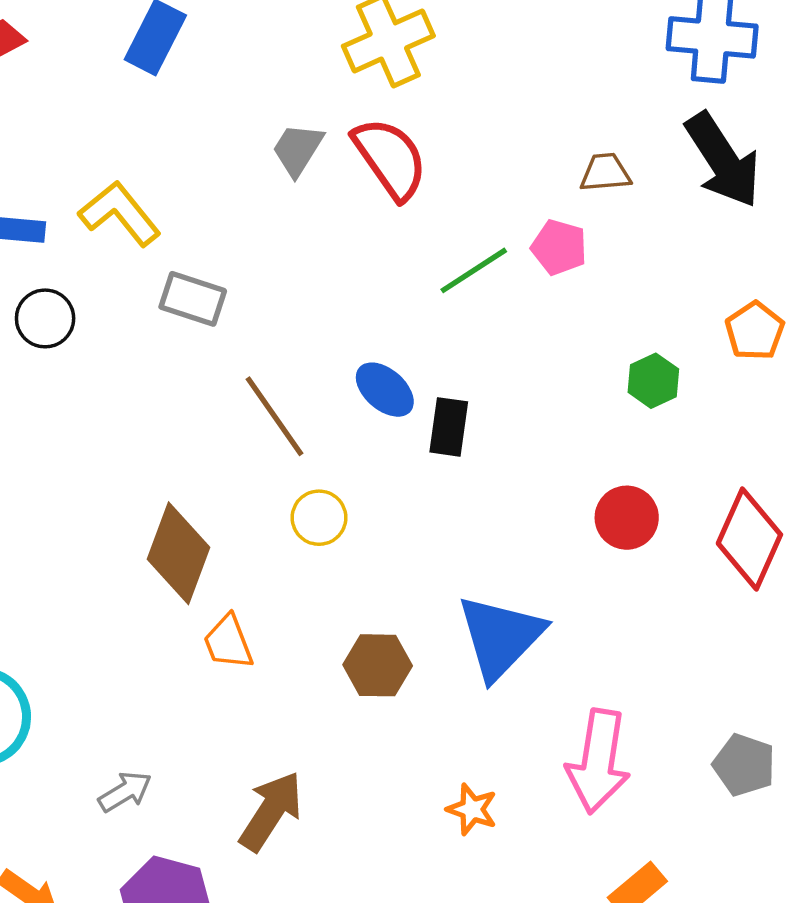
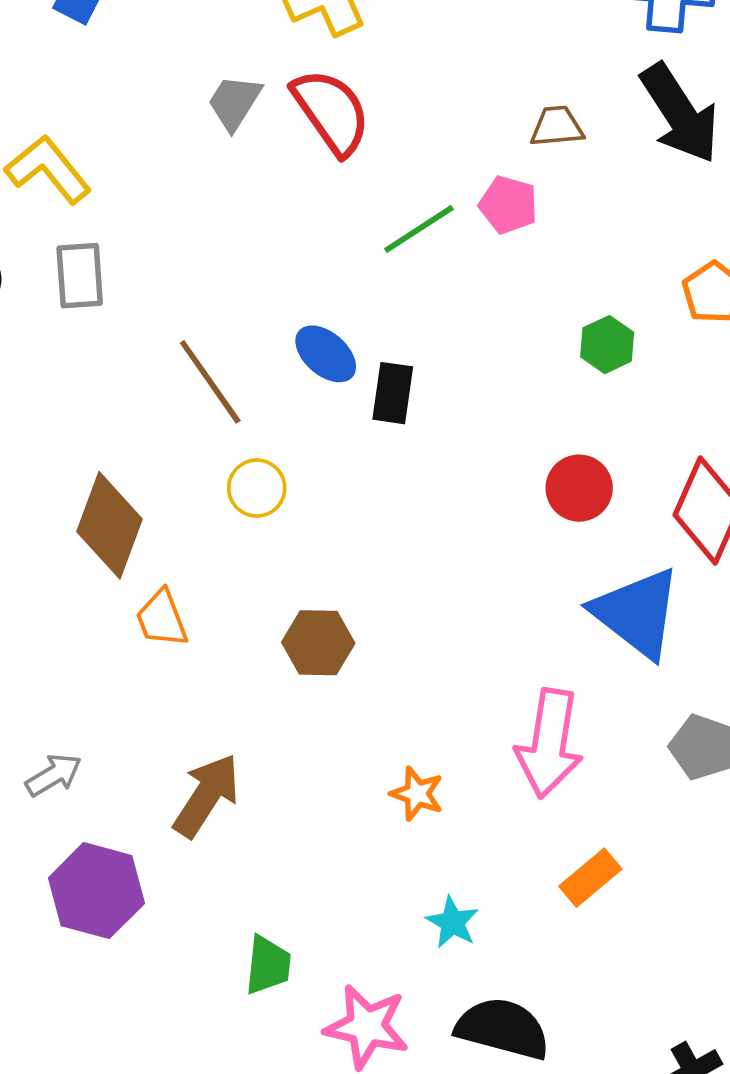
gray rectangle: (193, 299) -> (80, 276), moved, turned 68
blue triangle: (500, 637) -> (637, 613), moved, turned -36

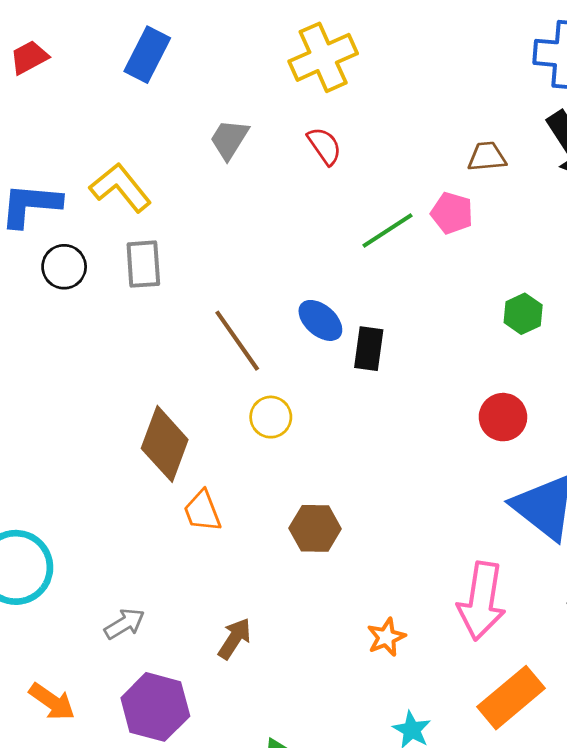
gray trapezoid: (234, 102) -> (229, 139), moved
red semicircle: (331, 112) -> (324, 146), size x0.6
orange star: (417, 794) -> (386, 637), turned 30
brown arrow: (206, 796) -> (235, 639), size x0.7
orange rectangle: (590, 878) -> (511, 698), size x1.5

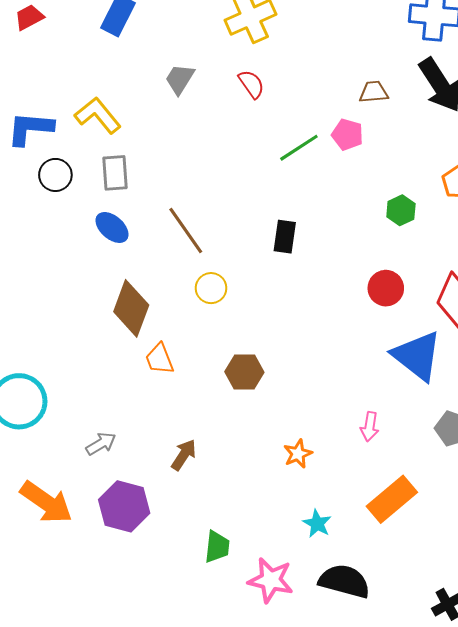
blue ellipse: (320, 320) -> (112, 227), moved
pink arrow: (482, 601) -> (370, 427), size x0.5
orange arrow: (52, 702) -> (46, 502), size x1.5

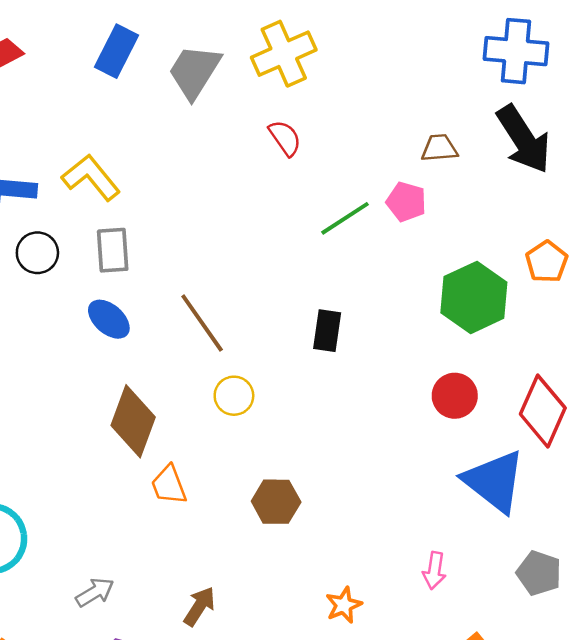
gray trapezoid: (180, 79) -> (194, 72), moved, size x1.4
green hexagon: (401, 210) -> (474, 297), size x1.8

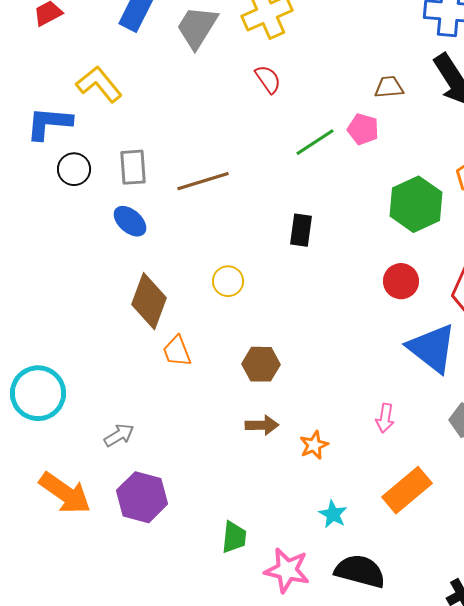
yellow L-shape: (91, 177) -> (99, 84), moved
brown line: (202, 323) -> (203, 181), moved, turned -72
brown arrow: (199, 606) -> (262, 425), moved, turned 56

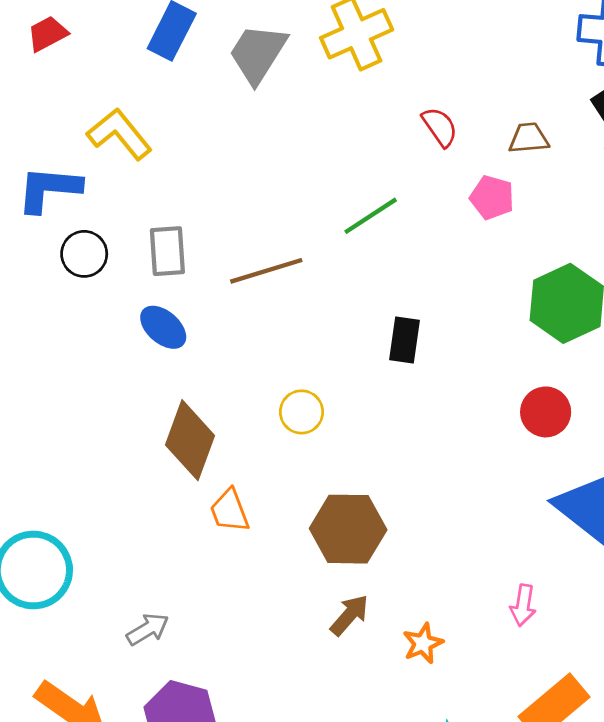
red semicircle: (268, 79) -> (440, 127), moved
green line: (315, 142) -> (371, 216), moved
brown hexagon: (261, 364) -> (348, 529), size x1.4
brown arrow: (262, 425) -> (349, 615), turned -48

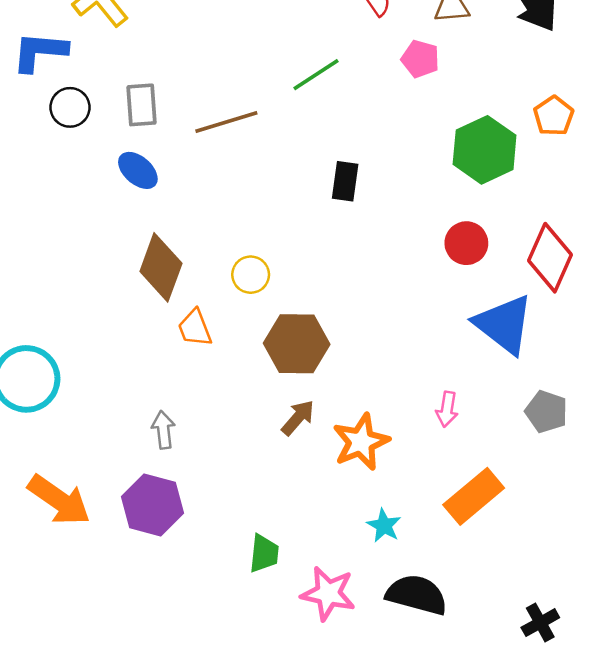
yellow circle: (301, 412) -> (251, 275), moved
gray arrow: (148, 629) -> (163, 430), moved, turned -66
orange star: (423, 643) -> (361, 442), size x1.6

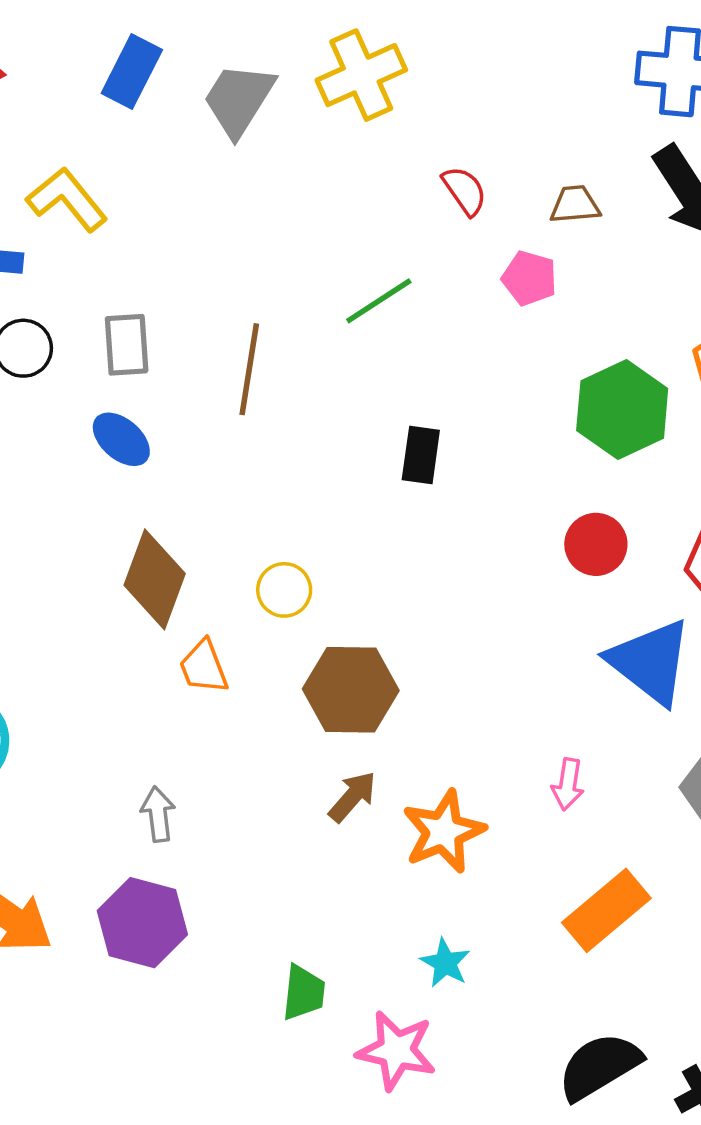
brown line: (226, 122) -> (249, 369), turned -64
cyan star: (384, 526) -> (445, 963), moved
black semicircle: (417, 595) -> (599, 1066), moved, turned -46

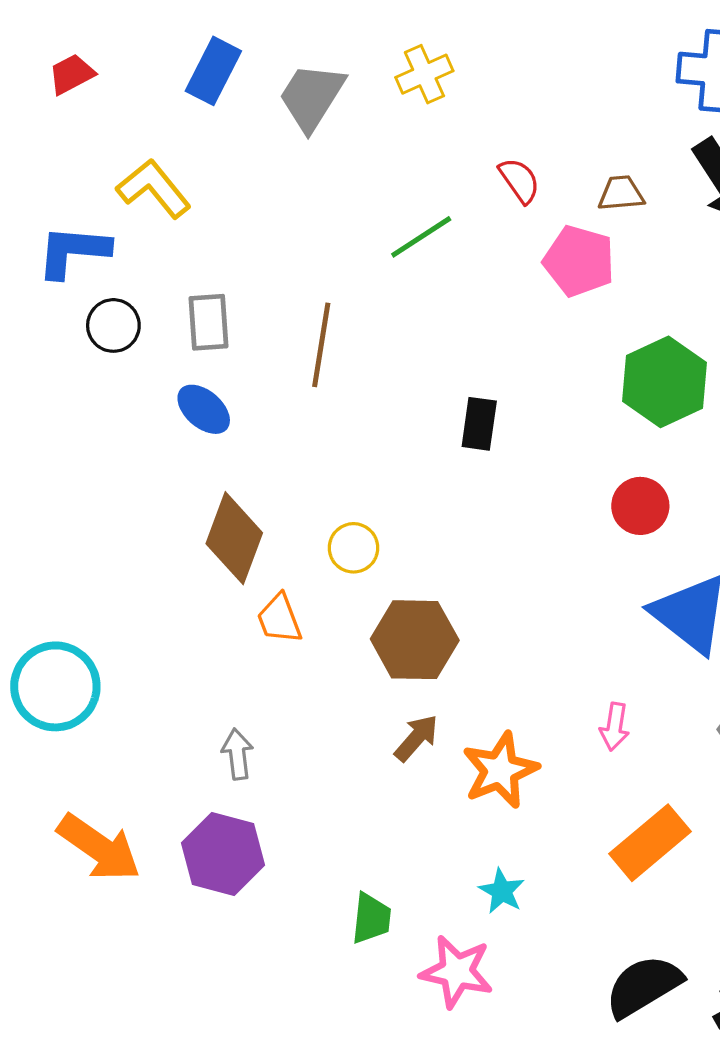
yellow cross: (361, 75) -> (424, 74), size x0.7
pink pentagon: (529, 278) -> (579, 261), size x1.4
green line: (379, 301) -> (421, 237), moved

